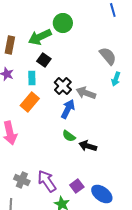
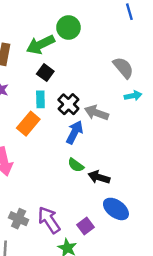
cyan rectangle: (32, 78) -> (40, 99), moved
cyan arrow: (116, 79) -> (133, 96), turned -120
blue ellipse: (102, 194) -> (116, 209), moved

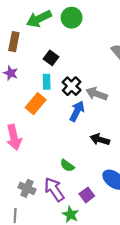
green arrow: (40, 45) -> (39, 19), moved
green semicircle: (76, 165) -> (67, 166), moved
black arrow: (99, 177) -> (100, 139), moved

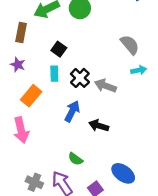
orange rectangle: (36, 104) -> (31, 96), moved
blue arrow: (77, 111) -> (72, 111), moved
black arrow: (100, 139) -> (99, 126), moved

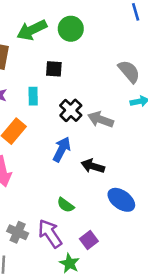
black square: (59, 49) -> (54, 69), moved, turned -32
cyan rectangle: (54, 74) -> (33, 96), moved
blue ellipse: (123, 173) -> (121, 200), moved

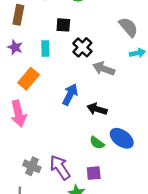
black cross: (71, 110) -> (82, 47), moved
green semicircle: (66, 205) -> (97, 143), moved
purple square: (89, 240) -> (94, 173), turned 32

